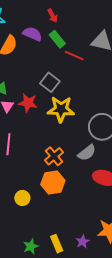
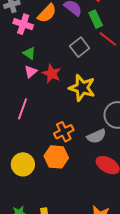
gray square: (50, 82) -> (80, 47), moved
yellow circle: (22, 198) -> (23, 164), size x1.5

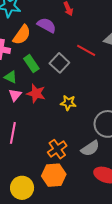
green rectangle: (96, 19) -> (31, 64), moved
yellow star: (82, 88) -> (68, 103), size x0.6

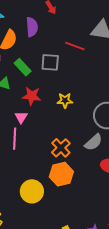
purple semicircle: (47, 25) -> (32, 27), turned 66
gray square: (59, 63) -> (50, 62), turned -30
pink triangle: (15, 95) -> (21, 117), moved

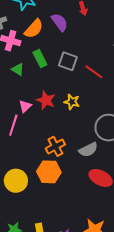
purple semicircle: (32, 27) -> (60, 22), turned -48
red line: (75, 46) -> (94, 72), moved
red star: (32, 96) -> (46, 100), moved

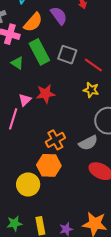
green rectangle: (40, 58) -> (39, 52), size x1.4
red star: (46, 100) -> (46, 94), turned -30
yellow star: (72, 102) -> (91, 90), moved
yellow circle: (16, 181) -> (28, 184), moved

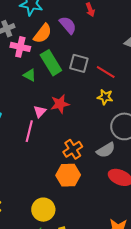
yellow circle: (28, 184) -> (43, 210), moved

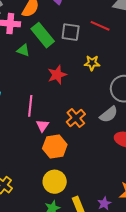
red line: (106, 72) -> (100, 26), moved
yellow star: (105, 97) -> (92, 63), moved
pink triangle: (40, 111) -> (42, 126), moved
orange hexagon: (68, 175) -> (55, 146), moved

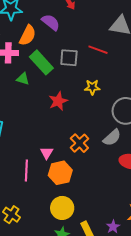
pink line: (30, 106) -> (26, 170), moved

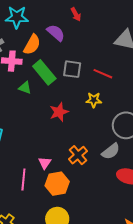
red line: (98, 50) -> (103, 74), moved

